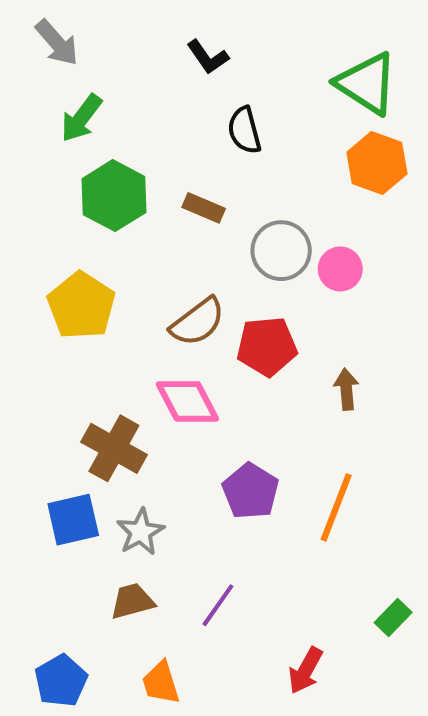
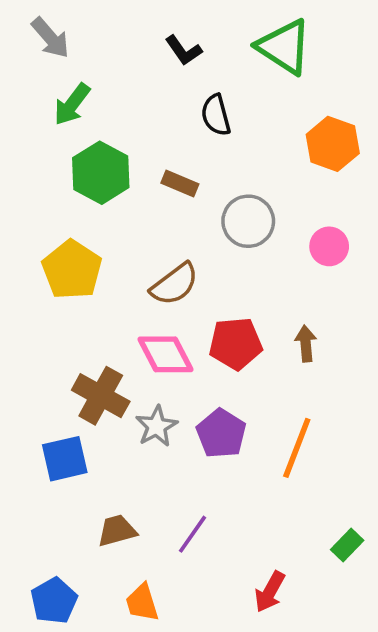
green triangle: (367, 83) -> (284, 47), moved
pink circle: (340, 269) -> (329, 246), moved
red pentagon: (267, 346) -> (236, 344), moved
gray star: (140, 532) -> (156, 426), moved

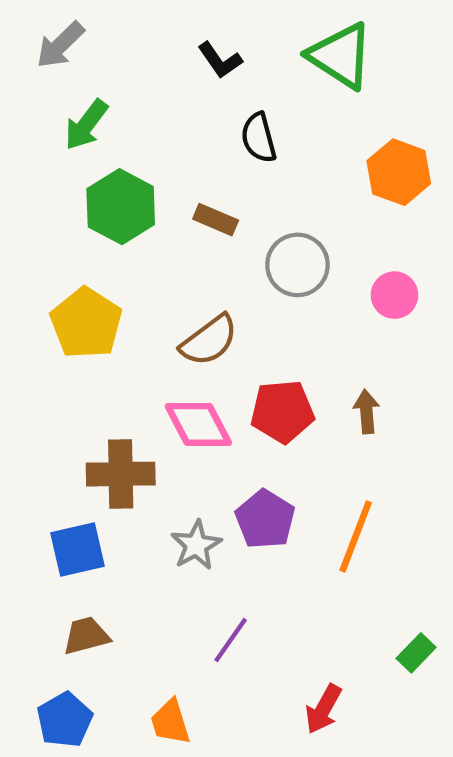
gray arrow: (50, 38) -> (60, 45), turned 87
brown cross: (101, 396) -> (121, 474), turned -30
gray star: (156, 426) -> (196, 545), moved
brown trapezoid: (117, 531) -> (86, 636), moved

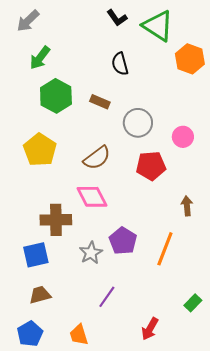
black L-shape: (220, 60) -> (117, 18), moved
orange hexagon: (399, 172) -> (190, 59), moved
red pentagon: (282, 412) -> (151, 166), moved
brown arrow: (366, 412) -> (187, 206), moved

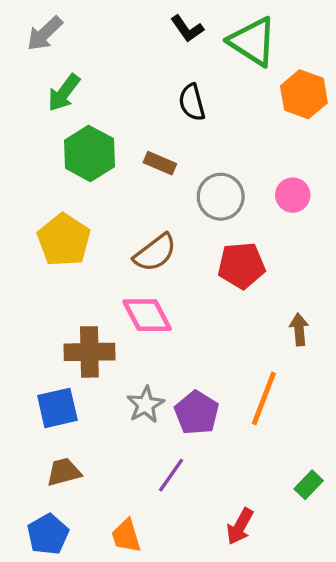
pink circle: (183, 137) -> (293, 195), moved
purple pentagon: (123, 241) -> (197, 413), moved

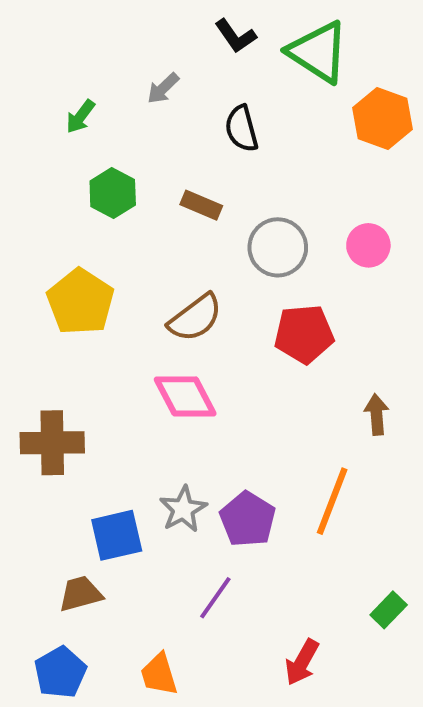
gray arrow: (45, 33) -> (163, 88), moved, size x0.7
green arrow: (64, 93) -> (80, 116), size x0.7
green hexagon: (89, 153) -> (113, 193), size x0.7
brown cross: (89, 352) -> (52, 443), moved
blue square: (57, 408) -> (117, 535), moved

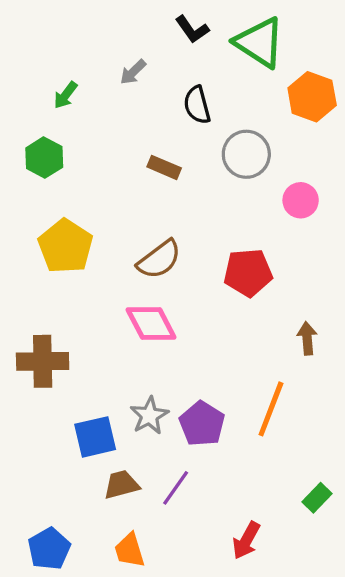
green hexagon: (113, 193) -> (44, 158), moved
gray circle: (278, 247) -> (246, 154), moved
brown trapezoid: (80, 594) -> (121, 485), moved

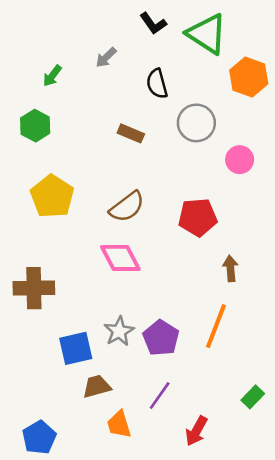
brown arrow: (307, 338) -> (230, 268), moved
purple line: (176, 488) -> (160, 396), moved
orange trapezoid: (130, 550) -> (119, 424), moved

